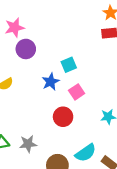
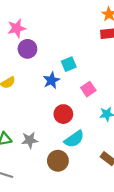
pink square: (77, 92) -> (88, 89), moved
cyan semicircle: (86, 153) -> (74, 139), moved

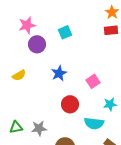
cyan square: (69, 64) -> (65, 32), moved
cyan semicircle: (74, 139) -> (94, 123), moved, turned 42

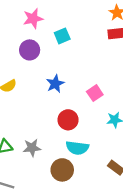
pink star: (27, 25) -> (33, 19), moved
cyan semicircle: (94, 123) -> (77, 148), moved

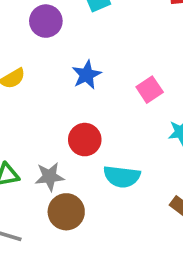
red circle: (68, 120) -> (85, 140), moved
brown circle: (62, 170) -> (66, 212), moved

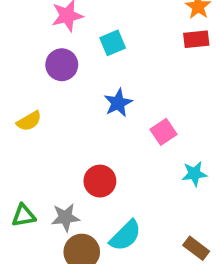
blue star: (87, 75) -> (118, 103), moved
cyan semicircle: (122, 177) -> (125, 236), moved, turned -52

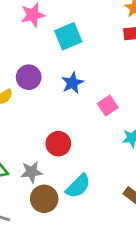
cyan square: (113, 43) -> (68, 36), size x1.4
purple circle: (62, 65) -> (29, 77), moved

